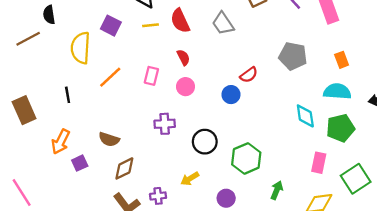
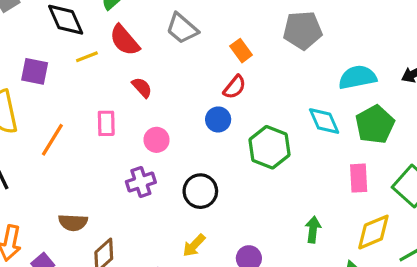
gray pentagon: (293, 56) -> (303, 30), moved
orange rectangle: (342, 60) -> (241, 51), moved
pink circle: (186, 87) -> (157, 140), moved
green hexagon: (246, 158) -> (270, 147), moved

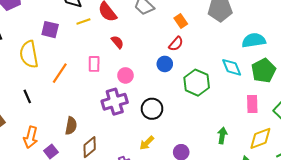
purple cross: (141, 182) -> (115, 102), size x1.4
brown semicircle: (73, 222) -> (71, 126), turned -84

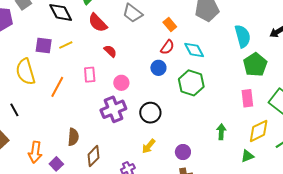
yellow line: (83, 21) -> (66, 45), moved
cyan semicircle: (254, 40) -> (243, 36), turned 90
cyan diamond: (232, 67) -> (194, 50), moved
black line: (27, 96) -> (14, 110), moved

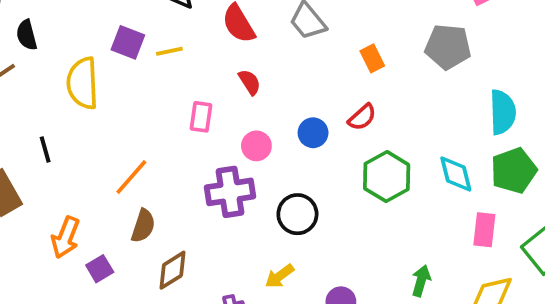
red semicircle: (167, 47) -> (362, 117), moved
cyan diamond: (194, 50) -> (456, 174), moved
blue circle: (158, 68) -> (313, 133), moved
orange line: (57, 87) -> (131, 177), moved

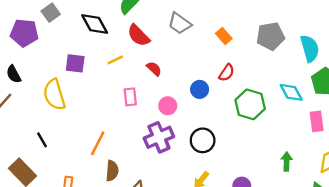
gray pentagon: (448, 47) -> (270, 36), moved
yellow line: (169, 51) -> (115, 60), moved

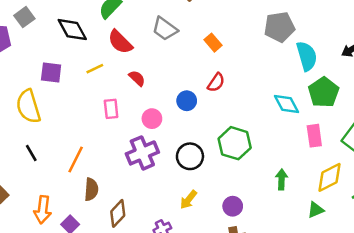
gray pentagon: (270, 36) -> (279, 27), moved
green hexagon: (250, 104) -> (235, 143), moved
black line: (42, 140) -> (31, 153), moved

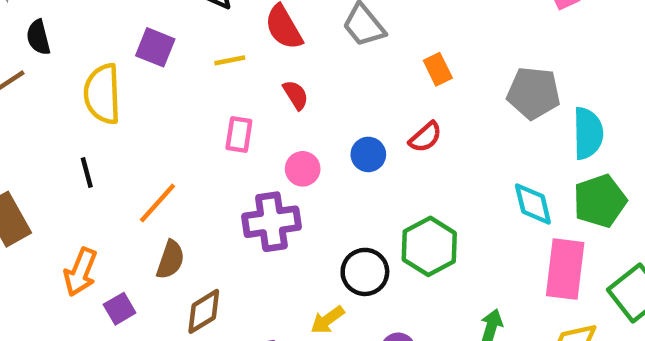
gray pentagon: (279, 27) -> (534, 93), moved
pink rectangle: (314, 136) -> (565, 269), size x1.5
black circle: (190, 156) -> (365, 272), moved

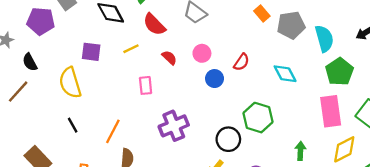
orange rectangle: (438, 69) -> (262, 13), moved
pink circle: (303, 169) -> (202, 53), moved
cyan diamond: (533, 204) -> (285, 74), moved

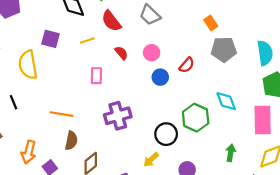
gray pentagon: (291, 25) -> (224, 49), moved
cyan diamond: (285, 74) -> (226, 101), moved
black line: (73, 125) -> (13, 102), moved
orange line: (113, 131) -> (61, 114), turned 65

